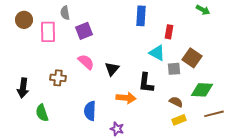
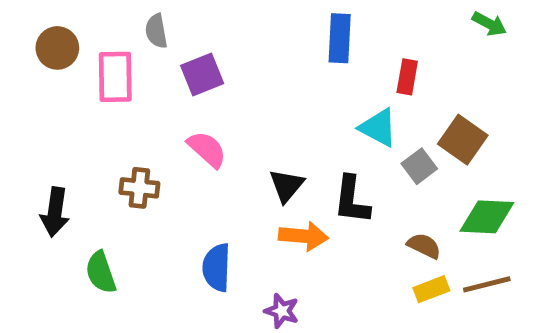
black triangle: (112, 69) -> (287, 185), moved
gray square: (174, 69) -> (419, 166), turned -32
brown line: (214, 114) -> (487, 284), moved

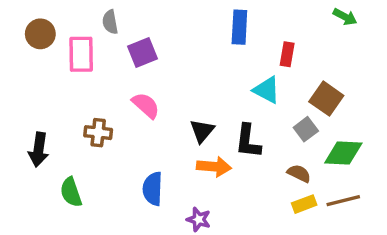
gray square: (419, 166) -> (306, 129), moved

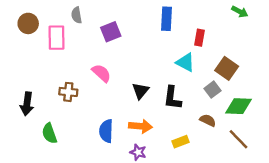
purple square: (142, 53) -> (111, 32), moved
orange arrow: (214, 167) -> (140, 126), moved
brown line: (343, 201) -> (238, 139), turned 60
yellow rectangle: (304, 204) -> (181, 142), moved

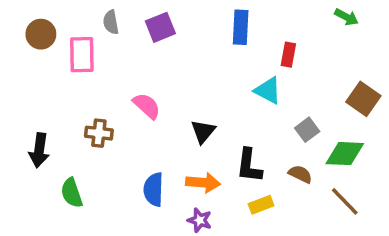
purple square: (111, 32) -> (160, 27), moved
brown square: (227, 68) -> (363, 99), moved
black L-shape: (172, 98) -> (249, 166), moved

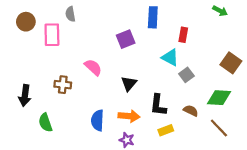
purple square: (160, 27) -> (126, 39), moved
gray square: (307, 130) -> (186, 75), moved

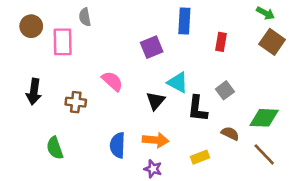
cyan triangle: (170, 57) -> (178, 82), moved
brown square: (231, 63) -> (272, 42), moved
black arrow: (25, 95) -> (34, 92), moved
black L-shape: (158, 105) -> (197, 109), moved

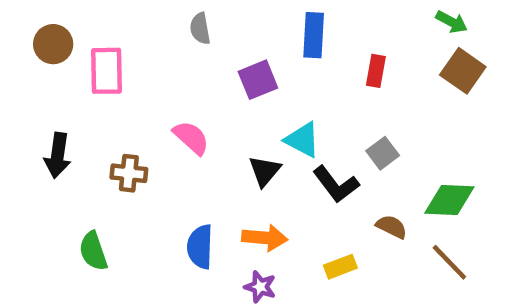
gray semicircle: (85, 17) -> (200, 29), moved
black L-shape: (197, 109) -> (336, 184), turned -44

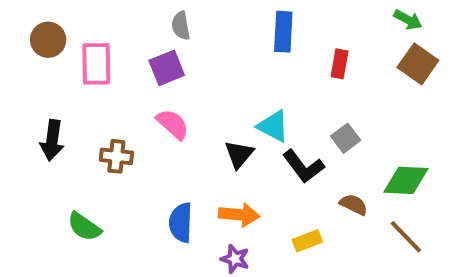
purple square: (258, 80) -> (167, 68), moved
green semicircle: (93, 251) -> (84, 227), turned -36

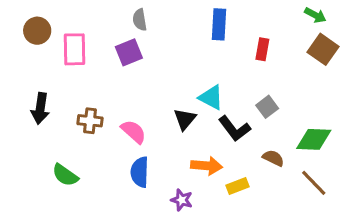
pink semicircle: (173, 124) -> (134, 132), moved
orange arrow: (239, 215) -> (207, 166), moved

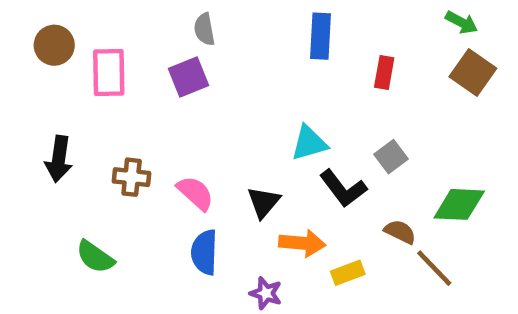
cyan triangle: (211, 97) -> (309, 143), turned -44
black triangle: (185, 119) -> (264, 202), moved
brown line: (314, 183) -> (434, 268), moved

